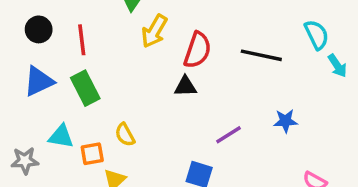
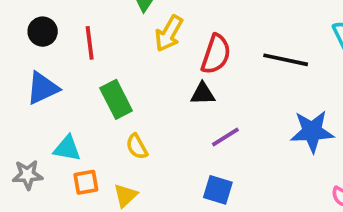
green rectangle: (85, 88) -> (116, 99), moved
blue star: (286, 121) -> (312, 131), size x1.6
purple line: (229, 135) -> (225, 137), moved
orange square: (92, 154) -> (86, 182), moved

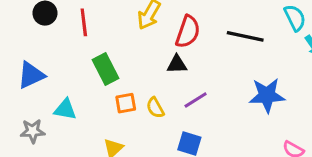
blue triangle: (43, 88) -> (31, 75), moved
yellow semicircle: (137, 146) -> (155, 108), moved
orange square: (86, 182) -> (126, 103), moved

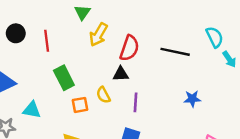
blue star: (267, 95) -> (192, 99), size x0.6
purple line: (196, 100) -> (136, 102), turned -54
yellow semicircle: (155, 108) -> (103, 95), moved

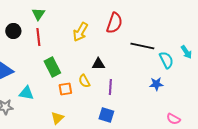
green triangle: (82, 12) -> (38, 14), moved
cyan semicircle: (215, 37) -> (166, 60), moved
red semicircle: (129, 48) -> (114, 23), moved

